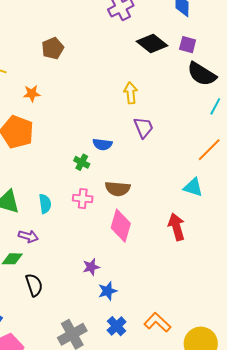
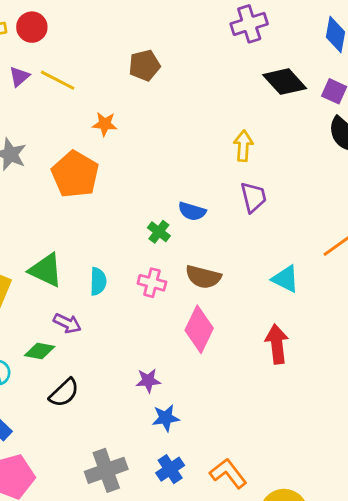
cyan triangle: (193, 187) -> (285, 279), moved
black semicircle: (34, 285) -> (64, 393), turned 55

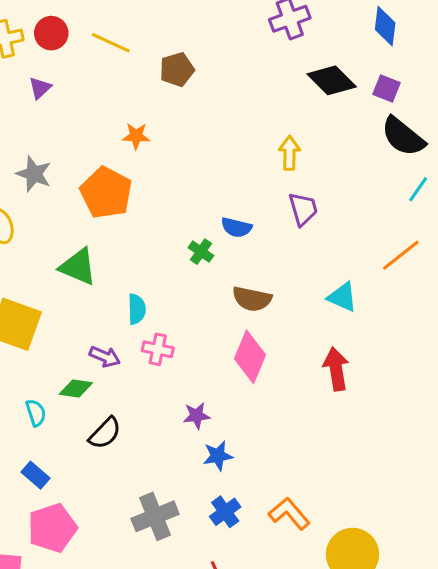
yellow line: (58, 80) -> (111, 43), moved
green triangle: (46, 270) -> (78, 267), moved
pink cross: (152, 283) -> (158, 349), moved

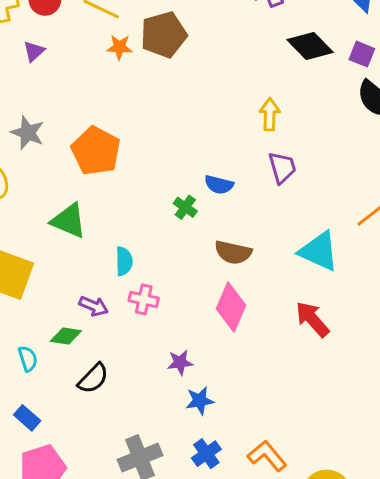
brown pentagon: (177, 70) -> (164, 35), size x1.4
orange star: (136, 136) -> (119, 47), moved
cyan triangle: (342, 297) -> (319, 251), size x1.4
red arrow: (336, 369) -> (312, 319), turned -33

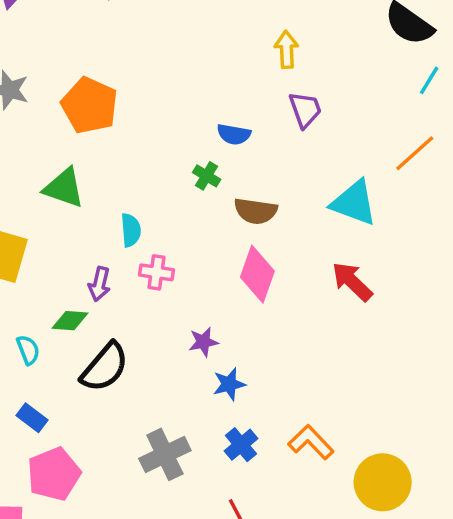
green cross: (185, 207) -> (207, 176), moved
purple arrow: (94, 306) -> (99, 284), turned 84
black semicircle: (93, 378) -> (105, 367), size x1.4

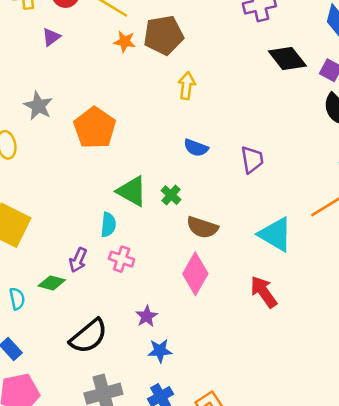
yellow arrow: (286, 50) -> (187, 86), moved
blue semicircle: (234, 134) -> (196, 148), moved
green triangle: (64, 188) -> (132, 191), moved
purple star: (203, 342) -> (147, 316), turned -30
black semicircle: (105, 367) -> (89, 336), moved

